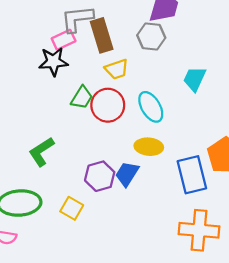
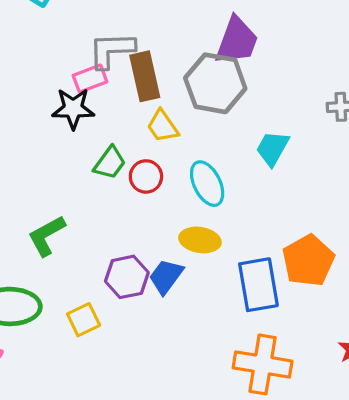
gray hexagon: (151, 36) -> (215, 83), size x1.5
yellow trapezoid: (117, 69) -> (163, 126), turned 70
red circle: (108, 105) -> (146, 176), size x0.7
yellow square: (72, 208) -> (84, 320), turned 30

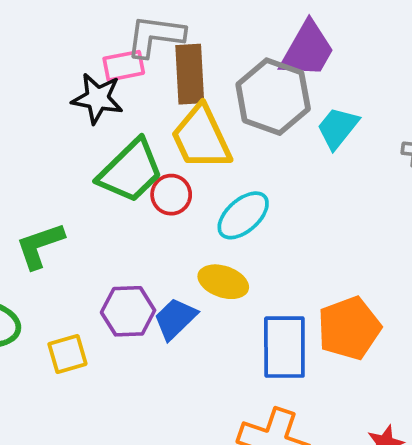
yellow trapezoid: (163, 126) -> (201, 138), size x1.6
cyan trapezoid: (272, 148) -> (338, 128), moved
green trapezoid: (110, 163) -> (131, 171), size x1.6
cyan ellipse: (207, 184) -> (243, 215), turned 66

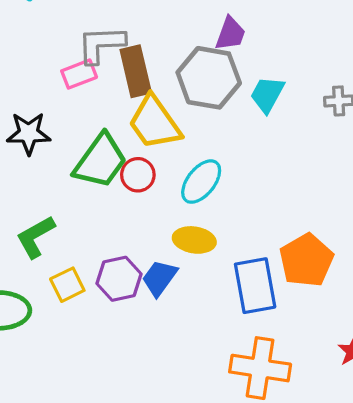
purple trapezoid: (307, 50) -> (230, 34), size x0.7
black star: (97, 98) -> (29, 133), moved
yellow square: (67, 354) -> (67, 285), moved

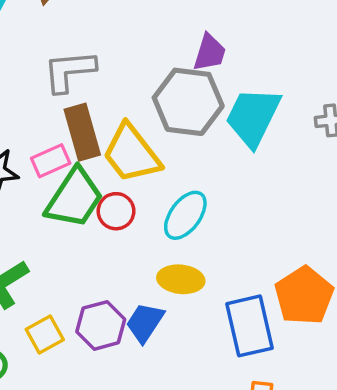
brown rectangle: (136, 71) -> (82, 132), moved
pink rectangle: (79, 74) -> (51, 161), moved
cyan trapezoid: (267, 94) -> (253, 117), size x1.5

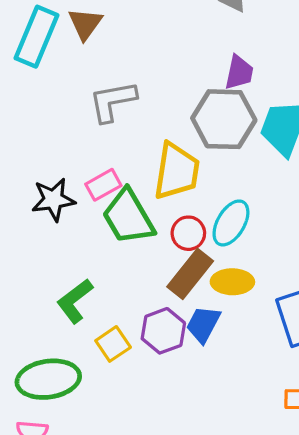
brown rectangle: (82, 132) -> (190, 274), moved, turned 60
yellow trapezoid: (132, 153) -> (177, 171), turned -128
green trapezoid: (74, 198) -> (128, 217), turned 122
red circle: (116, 211) -> (188, 233), moved

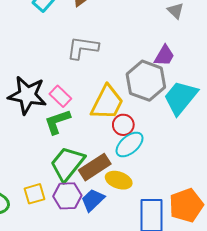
pink rectangle: (103, 185) -> (60, 96), turned 55
black star: (53, 200) -> (27, 95), size x1.4
green trapezoid: (128, 217) -> (67, 164), moved, turned 51
red circle: (188, 233) -> (123, 125), moved
green L-shape: (75, 301) -> (57, 122), moved

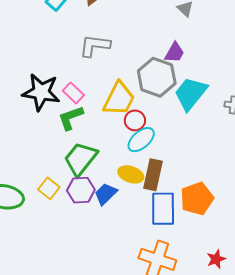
brown rectangle: (95, 167) -> (153, 175), moved, turned -44
yellow square: (35, 194) -> (49, 188), turned -35

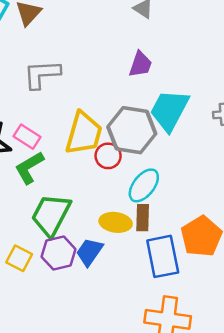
gray hexagon: (157, 77) -> (132, 130), moved
cyan ellipse: (141, 140) -> (144, 185), moved
brown rectangle: (153, 175) -> (143, 218), size x0.7

